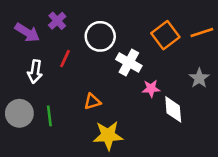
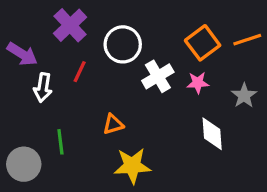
purple cross: (57, 21) -> (70, 25), size x1.5
purple arrow: (27, 32) -> (22, 54), moved
white cross: (129, 62) -> (158, 76), turned 30
pink star: (151, 89) -> (198, 83), moved
gray circle: (19, 113) -> (24, 164), moved

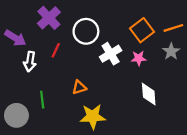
gray star: (244, 96) -> (171, 51), moved

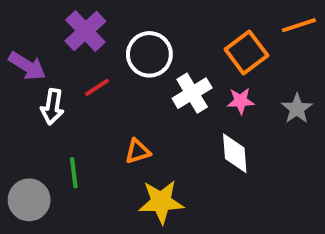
orange line: (173, 28) -> (299, 25), moved
red line: (56, 50) -> (97, 87), turned 32
gray star: (171, 51) -> (297, 109), moved
white diamond: (149, 94) -> (235, 153), moved

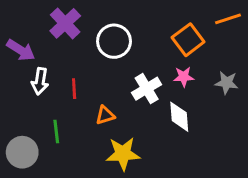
red line: (97, 87) -> (74, 89), moved, turned -60
white cross: (192, 93) -> (147, 89), moved
gray star: (297, 109) -> (227, 83), turned -30

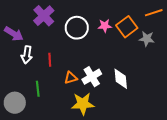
pink star: (184, 77) -> (105, 26), moved
gray star: (227, 83) -> (147, 39), moved
white cross: (147, 89) -> (92, 77), moved

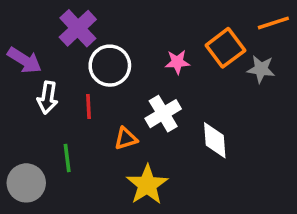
pink star: (105, 26) -> (177, 62), moved
white circle: (77, 28) -> (110, 66), moved
white cross: (92, 77) -> (163, 114), moved
yellow star: (83, 104) -> (147, 185), turned -30

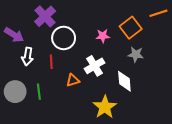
gray star: (261, 69) -> (136, 54), moved
gray circle: (26, 183) -> (15, 92), moved
yellow star: (147, 185) -> (105, 107), moved

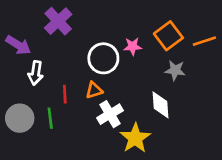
orange line: (158, 13) -> (204, 41), moved
white circle: (64, 38) -> (103, 58), moved
red line: (51, 62) -> (65, 94), moved
white cross: (95, 66) -> (110, 114), moved
orange triangle: (73, 80) -> (94, 90), moved

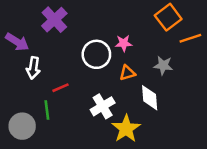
orange square: (168, 36) -> (168, 17), moved
orange triangle: (94, 90) -> (127, 73), moved
red line: (65, 94) -> (60, 88), turned 70
gray circle: (20, 118) -> (22, 126), moved

